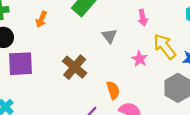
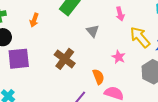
pink star: (140, 59) -> (119, 57), moved

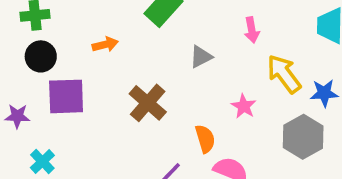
orange arrow: (34, 20) -> (105, 44), moved, turned -128
gray triangle: (93, 31) -> (201, 57), turned 40

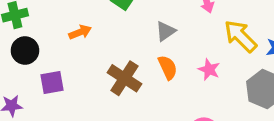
purple square: (66, 96) -> (52, 83), size x0.7
orange semicircle: (205, 139) -> (168, 67), moved

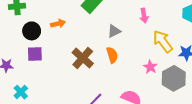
black circle: (25, 51) -> (32, 31), moved
pink star: (209, 69) -> (150, 67), moved

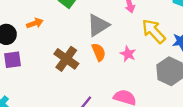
gray triangle: (114, 31) -> (98, 25), size x1.5
pink star: (150, 67) -> (128, 54), moved

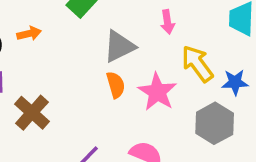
pink star: (128, 54) -> (157, 92), size x1.6
brown cross: (66, 59) -> (32, 113), moved

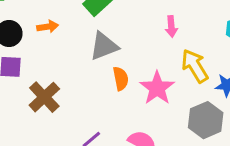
gray triangle: (119, 46) -> (104, 46), moved

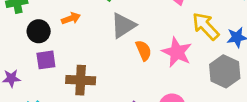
brown cross: (44, 97) -> (81, 80), turned -32

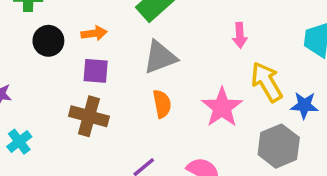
orange semicircle: (144, 50) -> (162, 104), moved
purple square: (46, 60) -> (96, 71), moved

